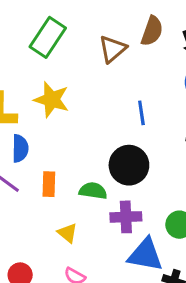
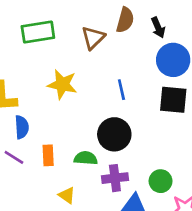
green rectangle: (48, 37) -> (38, 32), turned 52
yellow star: (52, 100) -> (62, 84), moved

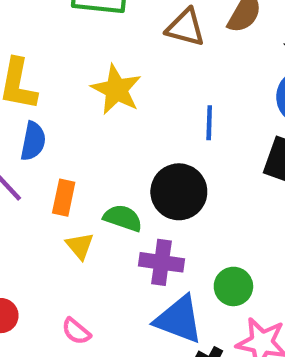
brown triangle: (93, 38) -> (186, 28), turned 45
yellow triangle: (67, 195) -> (80, 246), moved

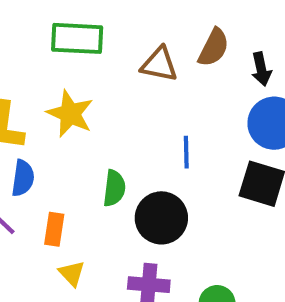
yellow star: (116, 90) -> (70, 114), moved
green semicircle: (123, 218) -> (114, 188), moved, turned 81

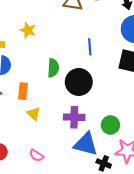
yellow star: (70, 114) -> (28, 30), size x0.7

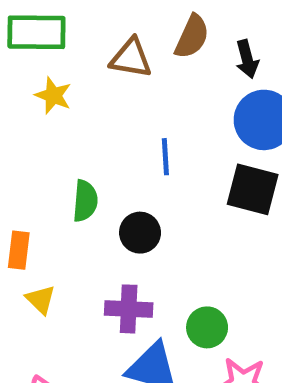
yellow star: (28, 30) -> (53, 95), moved
black circle: (79, 82) -> (140, 233), size x0.7

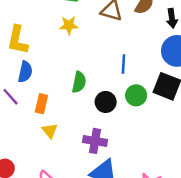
yellow star: (53, 95) -> (69, 25), turned -30
green circle: (207, 327) -> (136, 95), moved

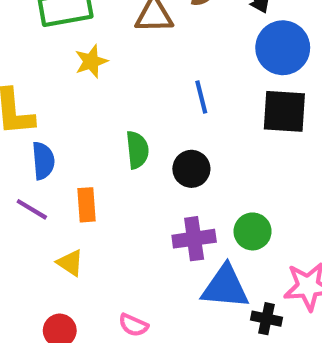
green circle: (136, 95) -> (253, 231), moved
yellow triangle: (50, 131) -> (70, 263), moved

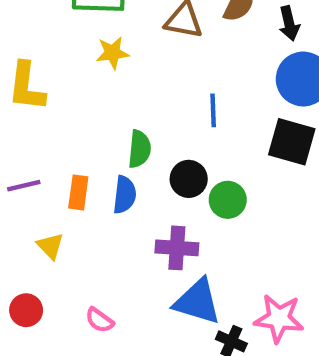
blue semicircle: (43, 161) -> (125, 195), moved
purple line: (32, 209) -> (24, 186), turned -56
green circle: (253, 231) -> (228, 200), moved

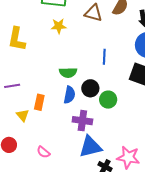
green semicircle: (139, 149) -> (68, 73), turned 78
orange rectangle: (78, 192) -> (39, 102), moved
blue semicircle: (125, 195) -> (69, 95), moved
blue triangle: (197, 302) -> (90, 147), turned -35

